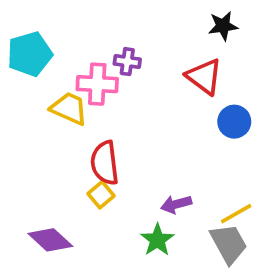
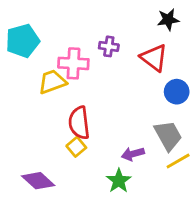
purple cross: (127, 62) -> (109, 46), moved
yellow trapezoid: (69, 108) -> (52, 82), turned -44
gray trapezoid: (229, 244) -> (168, 135), moved

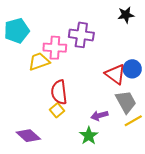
purple cross: (109, 46) -> (81, 35), size x1.6
red triangle: (154, 58) -> (115, 74), moved

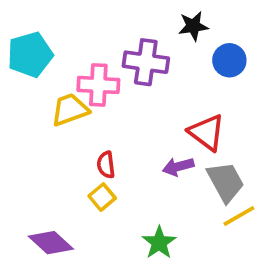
black star: (126, 15) -> (193, 26), moved
blue circle: (132, 69) -> (229, 60), moved
red semicircle: (59, 92) -> (106, 165), size x0.6
purple arrow: (99, 116) -> (178, 167), moved

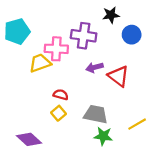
red semicircle: (106, 165) -> (61, 95), turned 112
purple arrow: (178, 167) -> (95, 67), moved
gray trapezoid: (226, 182) -> (96, 114), moved, turned -50
green star: (159, 243) -> (103, 136), moved, turned -30

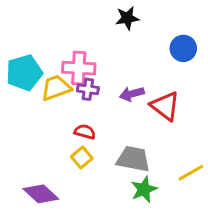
black star: (111, 15) -> (127, 18), moved
cyan pentagon: (17, 31) -> (24, 73), moved
purple cross: (84, 36) -> (88, 89), moved, size x0.6
green star: (103, 136) -> (144, 189), turned -30

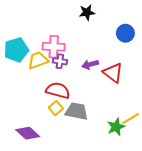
red semicircle: (85, 132) -> (58, 90), size x1.6
gray trapezoid: (133, 159) -> (77, 111), moved
green star: (144, 189) -> (116, 127), moved

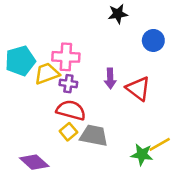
black star: (87, 12) -> (118, 14), moved
purple cross: (60, 61) -> (68, 84), moved
purple arrow: (90, 64) -> (110, 78), turned -77
green star: (116, 127) -> (142, 155), turned 30

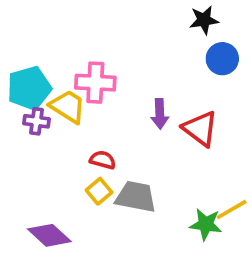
black star: (118, 14) -> (204, 20), moved
yellow trapezoid: (47, 73) -> (68, 107), turned 52
purple cross: (68, 84) -> (36, 121), moved
red semicircle: (71, 110) -> (103, 160), size x0.6

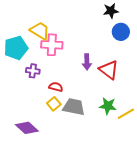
yellow trapezoid: (68, 107) -> (40, 31), moved
purple cross: (36, 121) -> (33, 71), moved
green star: (206, 224) -> (108, 106), moved

